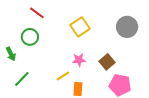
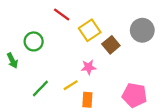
red line: (37, 13) -> (62, 15), moved
brown square: (107, 62) -> (111, 45), moved
green line: (22, 79) -> (40, 89), moved

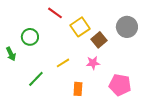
pink star: (89, 67) -> (93, 63), moved
yellow line: (71, 85) -> (63, 63), moved

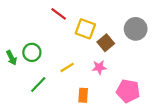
yellow square: (80, 27) -> (85, 29), turned -36
green circle: (30, 37) -> (32, 52), moved

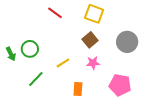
yellow square: (85, 29) -> (94, 14), moved
gray circle: (136, 29) -> (127, 42), moved
brown square: (106, 43) -> (90, 40), moved

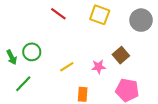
brown square: (90, 40) -> (121, 55), moved
gray circle: (127, 42) -> (141, 20), moved
green line: (36, 79) -> (23, 84), moved

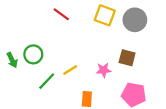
gray circle: (141, 20) -> (135, 20), moved
brown square: (121, 55) -> (127, 58), turned -35
green line: (23, 84) -> (47, 81), moved

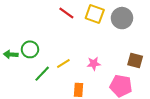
red line: (61, 14) -> (66, 13), moved
brown square: (127, 58) -> (135, 61), moved
green arrow: (12, 60) -> (11, 54), turned 120

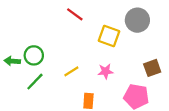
yellow square: (95, 14) -> (109, 36), moved
brown square: (135, 61) -> (152, 68), turned -35
green line: (42, 74) -> (35, 82), moved

